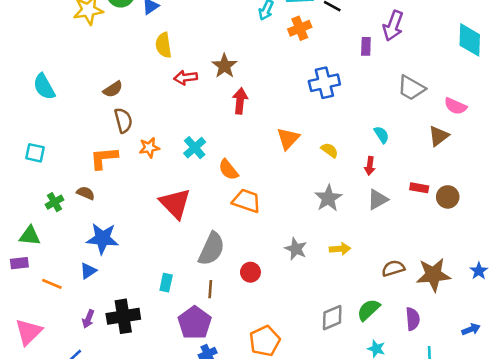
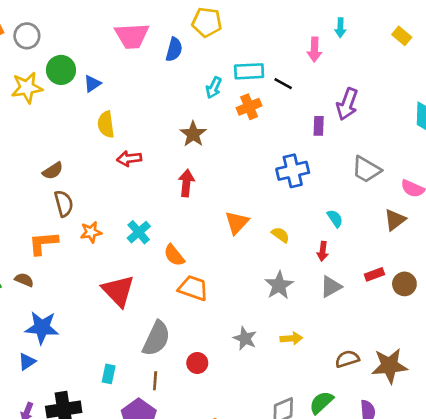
brown star: (224, 66) -> (193, 134), moved
blue cross: (324, 83) -> (293, 171), moved
red rectangle: (419, 188) -> (374, 274), turned -30

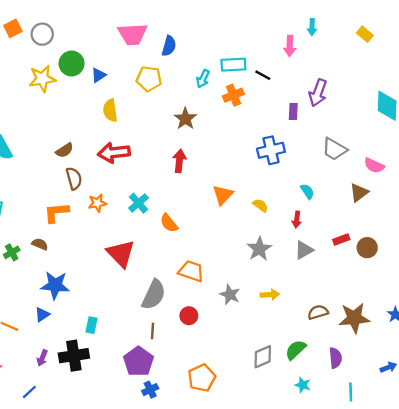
yellow pentagon: (207, 22) -> (149, 79), moved
red arrow: (129, 159) -> (114, 153), moved, size x1.5
orange trapezoid: (193, 288) -> (191, 271), moved
cyan rectangle: (109, 374) -> (91, 325), moved

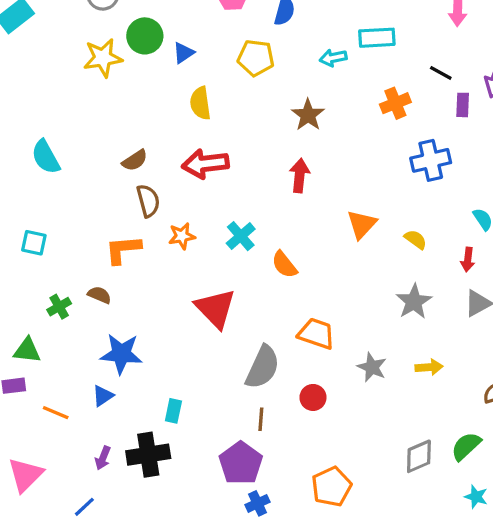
black line: (263, 75) -> (441, 73), moved
cyan arrow: (203, 79) -> (333, 58), turned 54
orange cross: (233, 95) -> (395, 103), moved

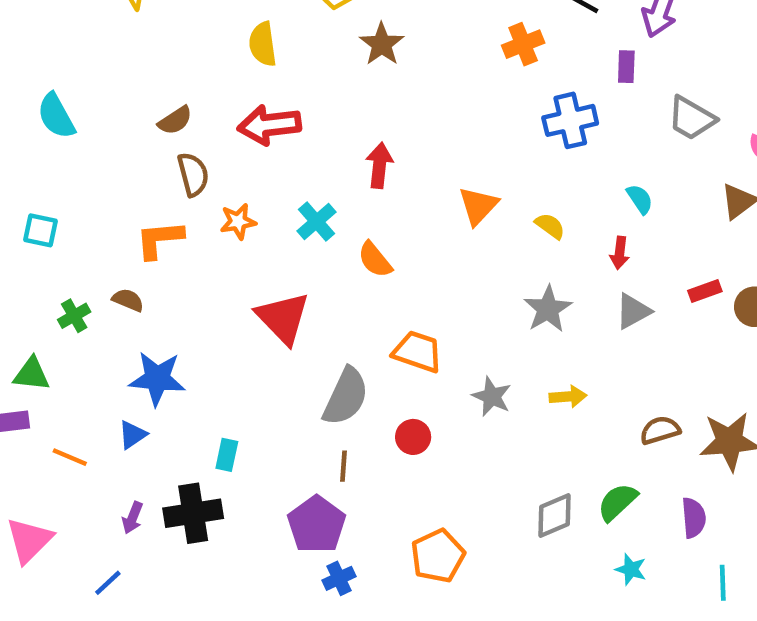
purple rectangle: (463, 105) -> (626, 67), moved
brown star: (308, 115) -> (382, 44), moved
red arrow: (300, 176) -> (379, 165), moved

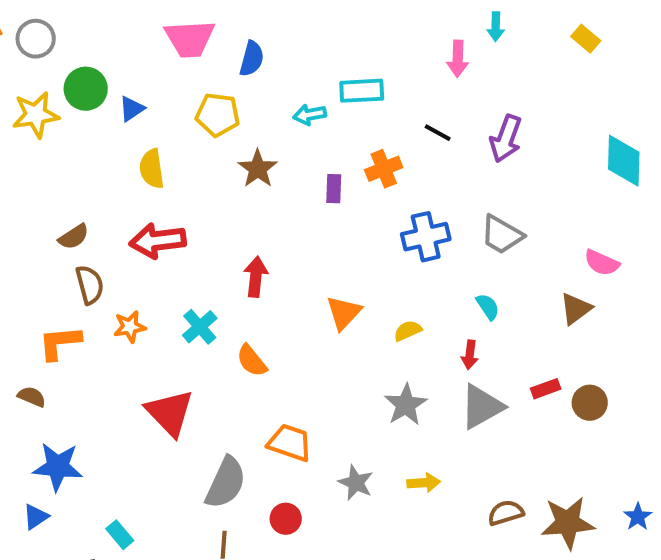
purple rectangle: (626, 67) -> (334, 189), moved
gray trapezoid: (691, 118) -> (502, 235), moved
yellow semicircle: (550, 226) -> (408, 331), turned -60
gray triangle: (633, 311) -> (482, 407), size x1.4
cyan rectangle: (227, 455) -> (120, 535), turned -52

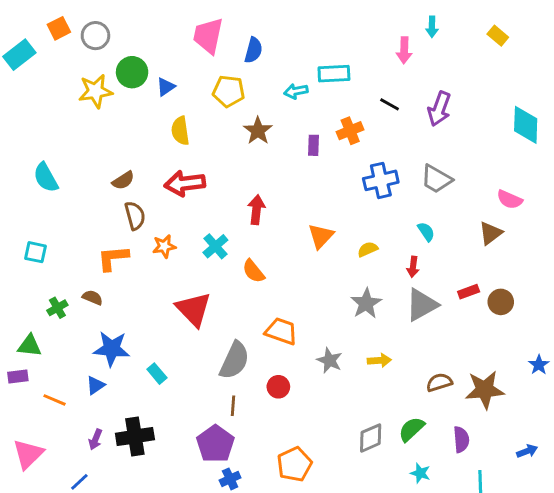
pink trapezoid: (190, 39) -> (208, 36), turned 105
blue star: (638, 517) -> (539, 365), moved
cyan rectangle: (120, 535) -> (157, 374), moved

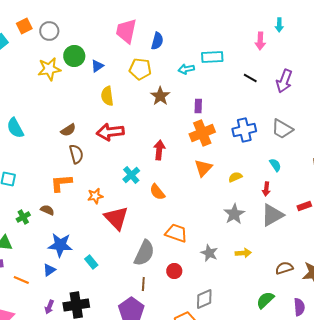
orange cross: (350, 131) -> (202, 133), moved, size x1.4
orange star: (164, 246) -> (95, 196), moved
gray diamond: (371, 438) -> (204, 299), moved

